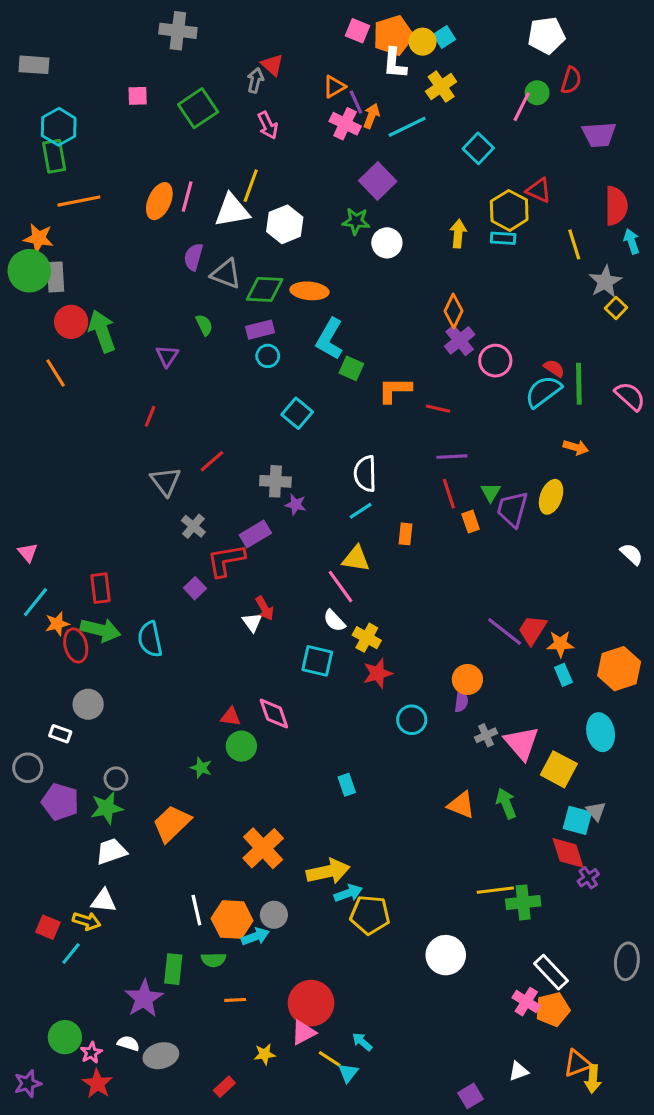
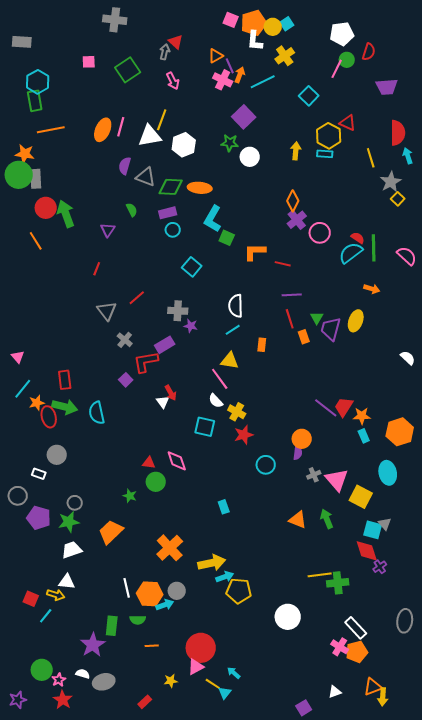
white pentagon: (546, 35) -> (342, 34), moved

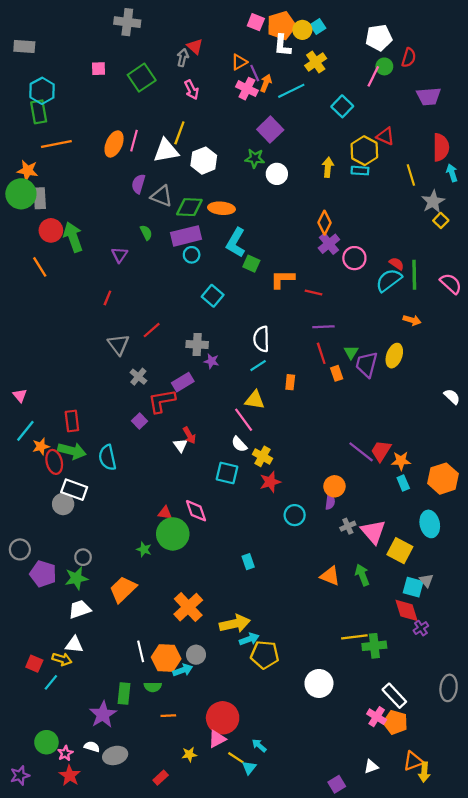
purple rectangle: (168, 213) -> (186, 236), size x1.5
white rectangle: (39, 474) -> (74, 490), moved, size x1.6
green circle: (156, 482) -> (173, 534), size x1.5
orange pentagon: (357, 652) -> (395, 722), turned 30

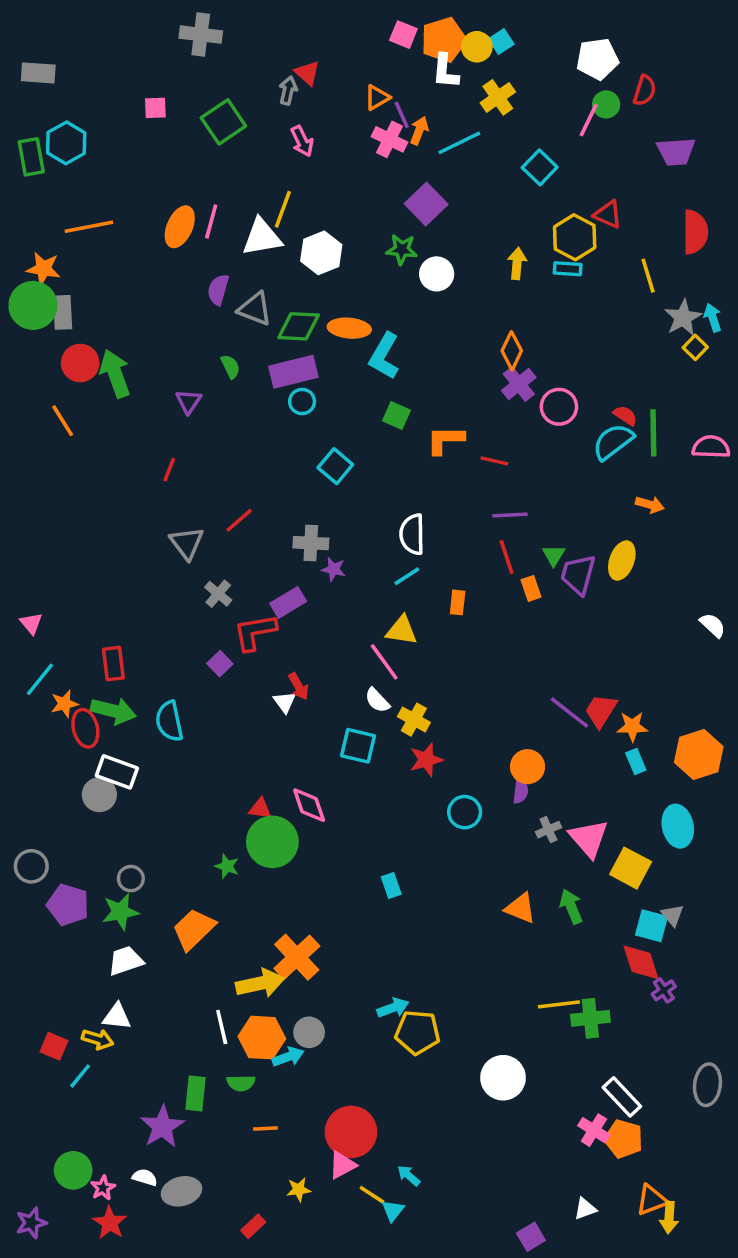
green rectangle: (39, 112) -> (31, 157), moved
cyan arrow: (452, 173) -> (713, 318), moved
cyan L-shape: (236, 243) -> (384, 356), moved
pink semicircle: (451, 284) -> (711, 447), turned -40
yellow arrow: (235, 624) -> (260, 983), moved

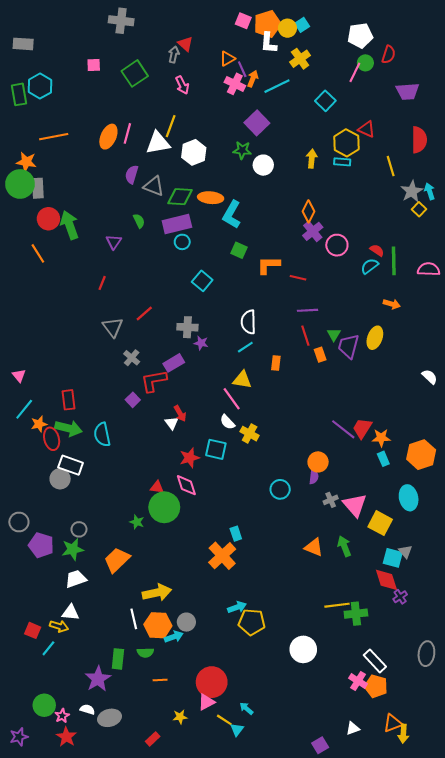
cyan semicircle: (613, 442) -> (370, 266), size x0.7
red star: (426, 760) -> (190, 458), moved
orange cross: (297, 957) -> (222, 556), moved

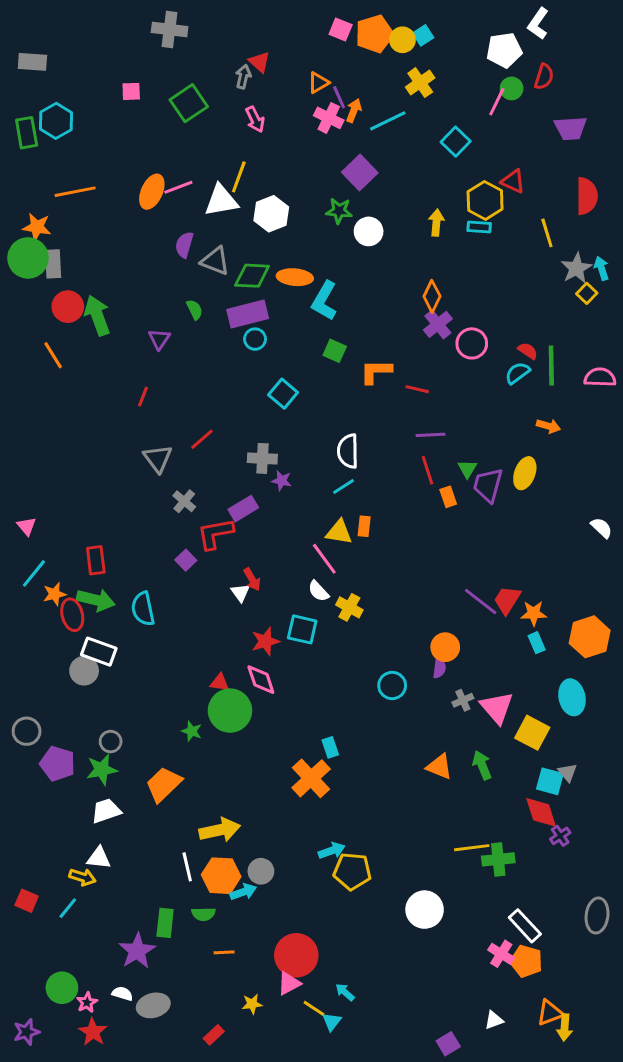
white L-shape: (269, 43) -> (538, 24), moved, turned 30
pink line: (127, 133) -> (178, 187), turned 54
orange rectangle: (276, 363) -> (364, 526), moved
red square: (33, 630) -> (27, 901), moved

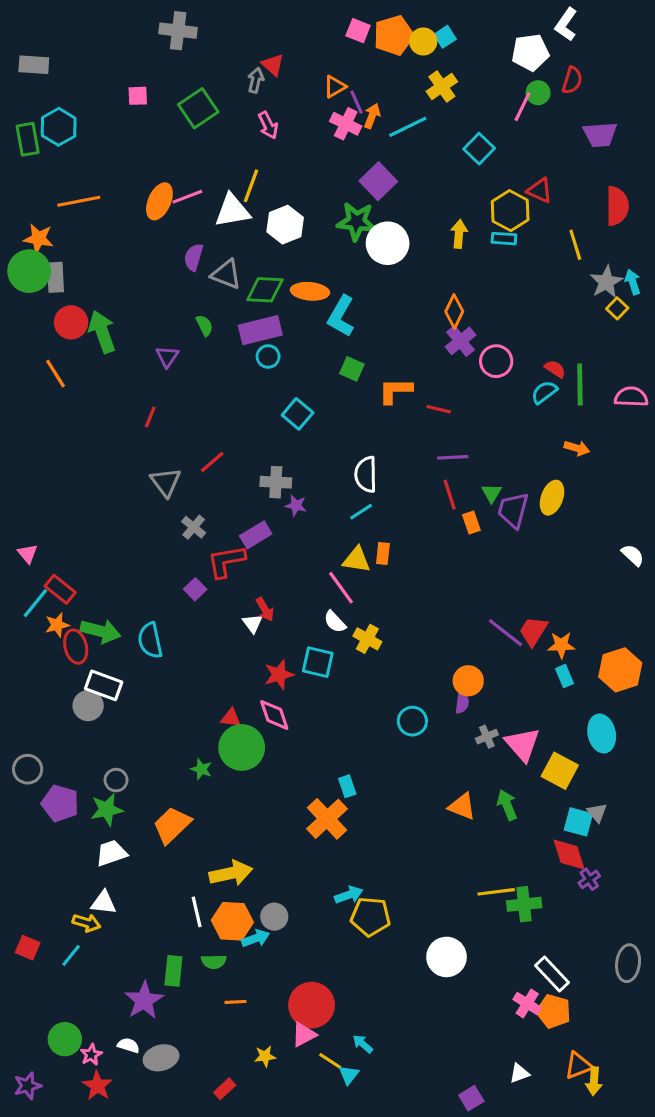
green star: (339, 211) -> (357, 221), size x1.4
white circle: (369, 231) -> (388, 243), size x1.4
red rectangle: (96, 560) -> (60, 589), moved, turned -44

